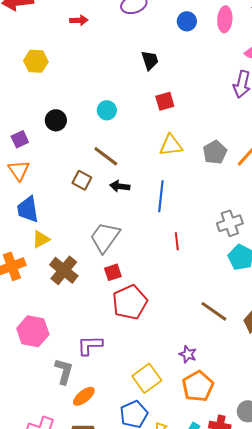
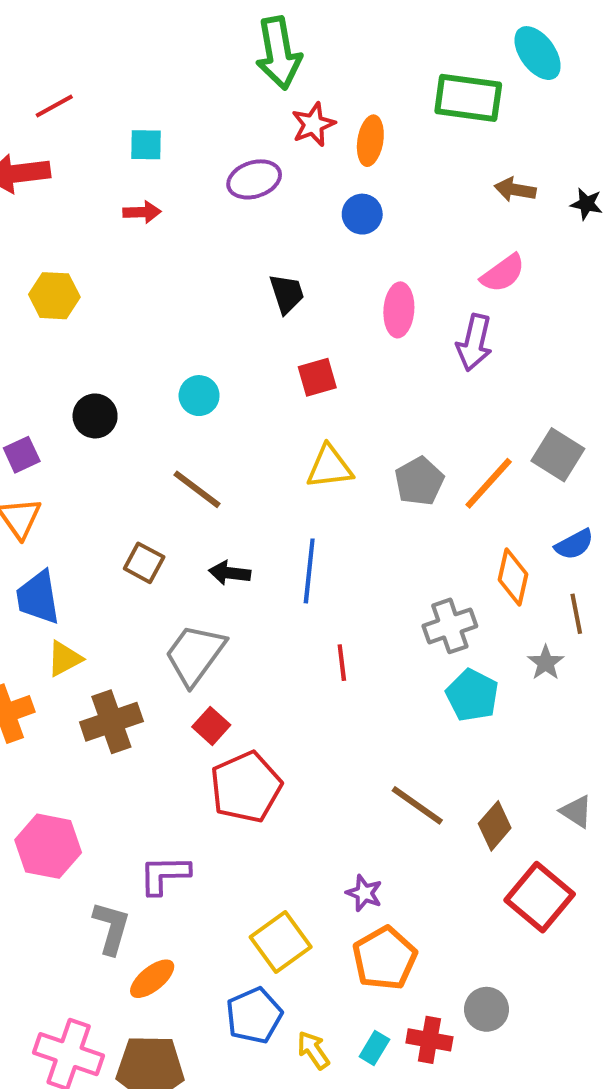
pink ellipse: (225, 19) -> (399, 310), moved
brown square: (82, 180) -> (144, 563), moved
black arrow: (120, 186) -> (230, 573), moved
brown cross: (64, 270) -> (111, 722), turned 32
red square: (113, 272) -> (211, 726), turned -30

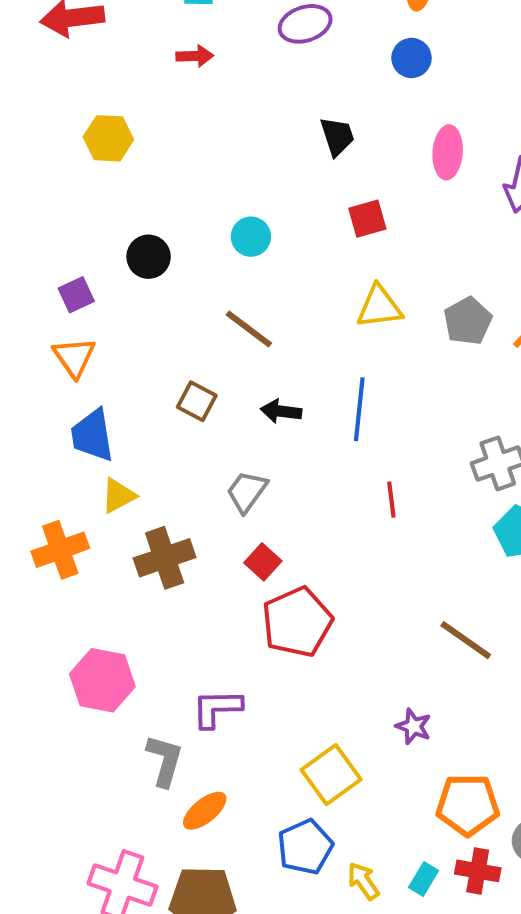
gray trapezoid: (195, 655) -> (247, 492), size x0.7
orange pentagon: (385, 958) -> (468, 805), moved, turned 30

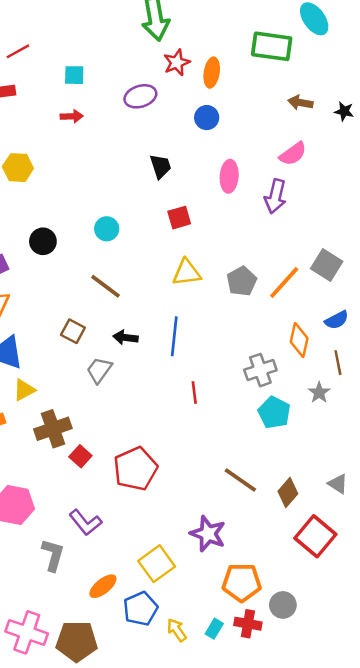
gray trapezoid: (247, 492) -> (99, 370), moved
red square: (263, 562) -> (80, 456), moved
purple L-shape: (217, 708) -> (85, 522), turned -128
purple star: (413, 726) -> (208, 534), size x1.6
orange ellipse: (205, 811) -> (103, 586), moved

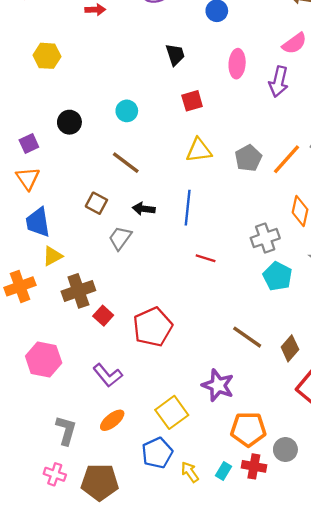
red line: (194, 393) -> (206, 258), turned -66
gray L-shape: (53, 555) -> (66, 430), moved
orange ellipse: (103, 586) -> (112, 420), moved
pink cross: (27, 632) -> (55, 474), size x0.6

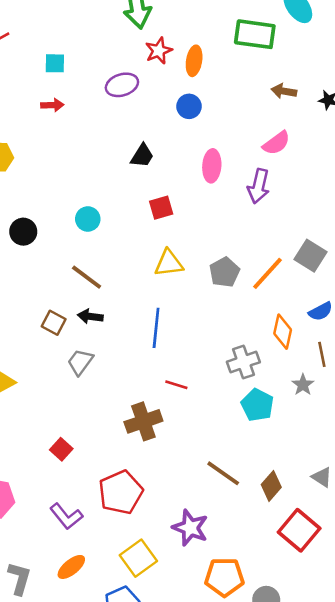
black trapezoid: (175, 55) -> (142, 156), turned 50
black arrow: (144, 209) -> (90, 316), moved
brown cross: (78, 291) -> (143, 421), moved
red pentagon: (153, 327) -> (121, 492), moved

